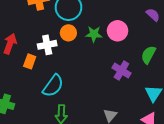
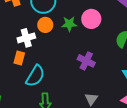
orange rectangle: (30, 61) -> (19, 58), moved
purple cross: (121, 70) -> (86, 61), moved

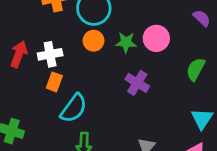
white cross: (26, 38) -> (50, 54), moved
purple cross: (86, 61) -> (137, 83), moved

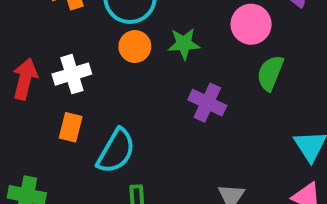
pink circle: (156, 38) -> (251, 24), moved
green semicircle: (196, 69) -> (270, 73), moved
orange rectangle: (54, 82) -> (71, 127), moved

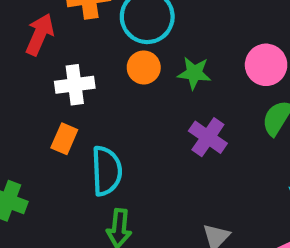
red arrow: (25, 79) -> (40, 34), moved
cyan semicircle: (116, 151) -> (106, 171), turned -42

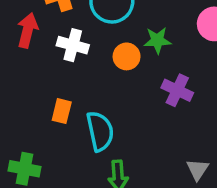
orange circle: (144, 67) -> (127, 56), moved
white cross: (75, 85) -> (73, 45), moved, turned 32

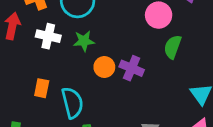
green star: (157, 40) -> (84, 41), moved
orange circle: (127, 56) -> (104, 67), moved

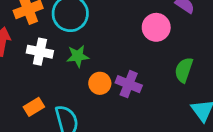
green semicircle: (173, 47) -> (184, 70), moved
orange rectangle: (42, 88) -> (34, 107), turned 48

